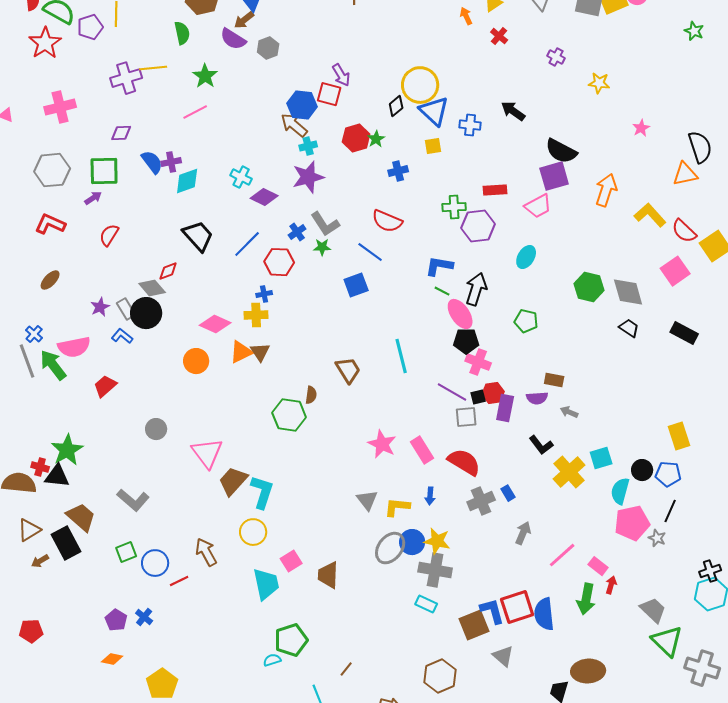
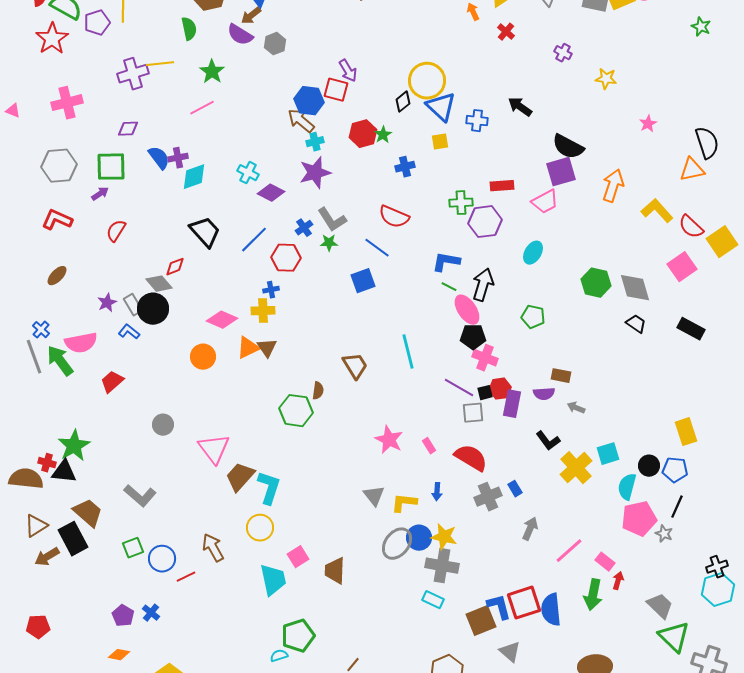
pink rectangle: (422, 450) -> (429, 446), size x0.6
brown arrow: (40, 561) -> (47, 557), size x1.4

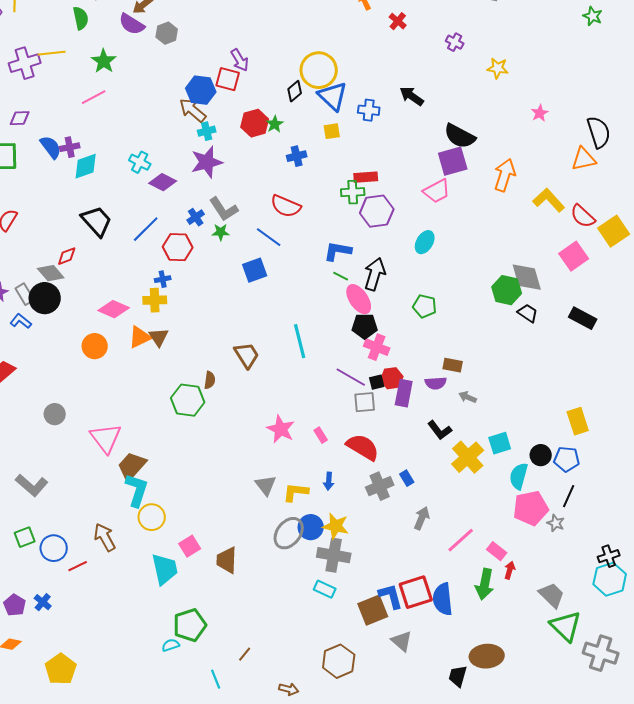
red rectangle: (502, 186) -> (366, 177), moved
green hexagon: (596, 283) -> (507, 290), moved
cyan L-shape: (269, 488) -> (137, 490), moved

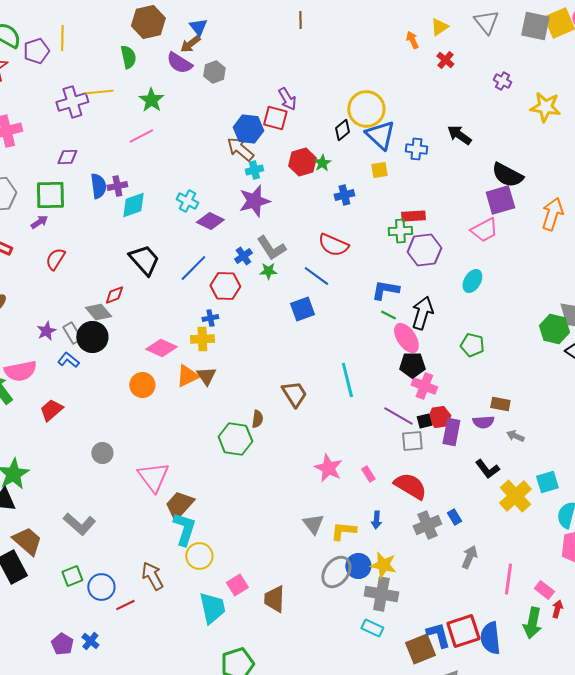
yellow star: (498, 68) -> (545, 107), size x1.4
blue semicircle: (51, 147) -> (98, 186), turned 30
pink line: (461, 540) -> (508, 579), turned -40

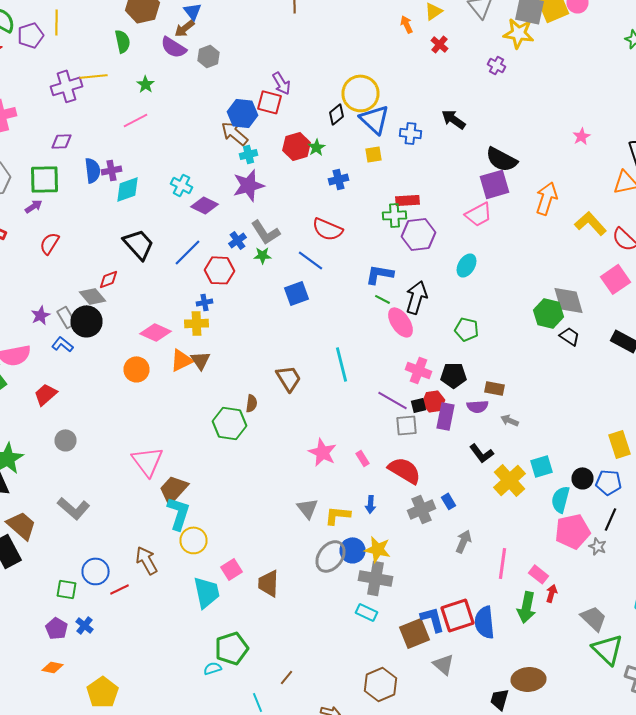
green star: (151, 100) -> (146, 84), size x0.7
yellow star: (545, 107) -> (518, 33), moved
black pentagon: (412, 365) -> (454, 375), moved
gray circle: (102, 453) -> (66, 440), moved
green square: (72, 576) -> (66, 589), moved, turned 30

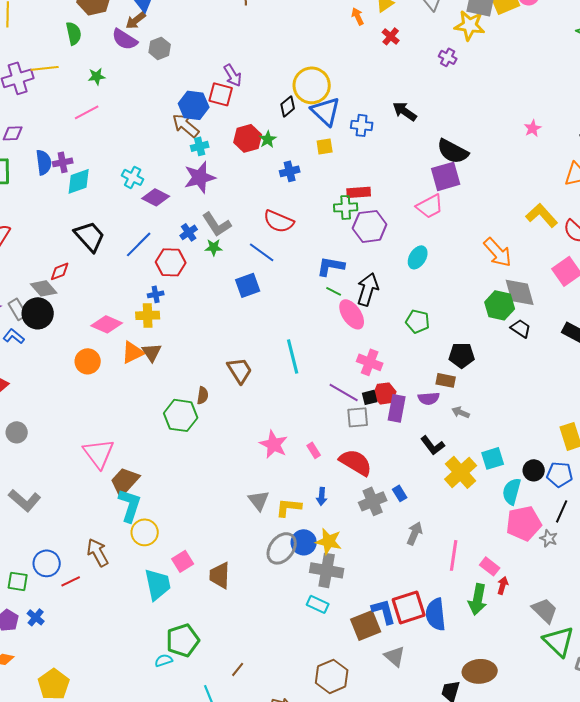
green star: (146, 84) -> (97, 76), turned 30
orange arrow: (546, 198) -> (498, 252), moved, turned 120
black pentagon: (454, 375) -> (462, 355), moved

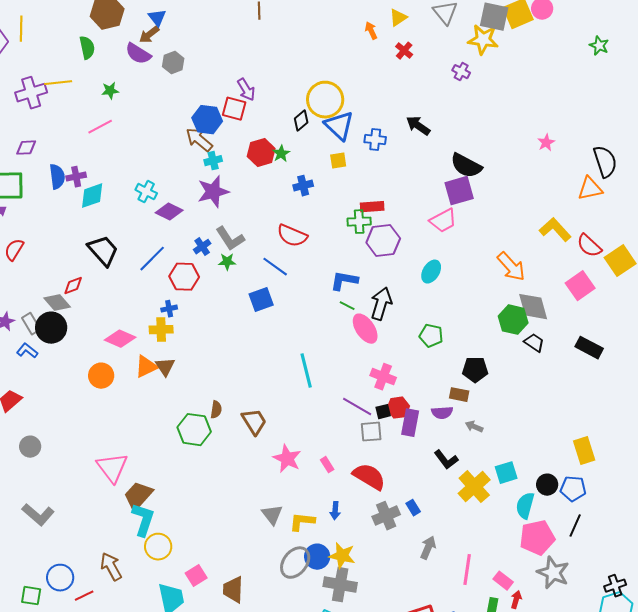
brown trapezoid: (240, 370) -> (254, 422), moved
gray star: (549, 538) -> (553, 573), moved, size x1.8

